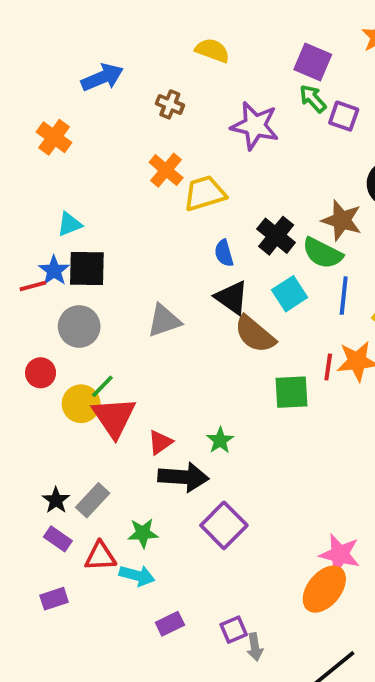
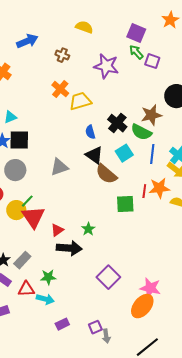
brown star: (342, 220) -> (151, 115), turned -30
purple square: (224, 525) -> (108, 277), moved

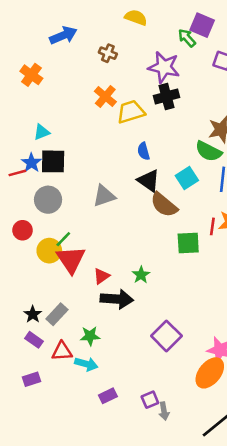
green arrow: (136, 52) -> (187, 38), moved
black cross: (117, 123) -> (166, 96), moved, turned 36

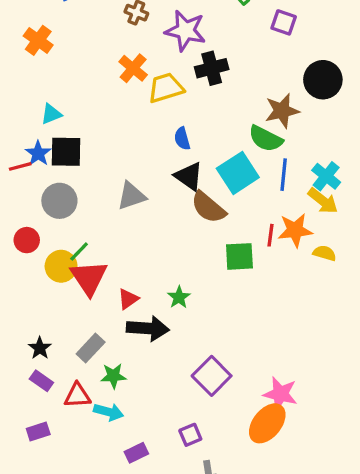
purple star: (164, 67) -> (185, 31), moved
cyan square: (187, 178) -> (238, 173), size x1.4
gray rectangle: (57, 314) -> (91, 348), moved
purple square: (150, 400) -> (190, 435), moved

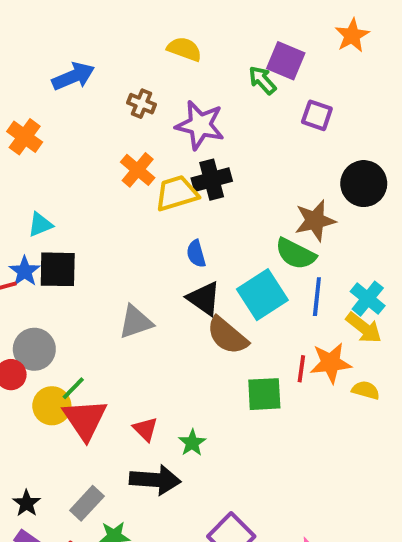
black cross: (212, 68) -> (212, 180), moved
gray circle: (59, 201) -> (34, 349), moved
red triangle: (128, 299) -> (145, 429), moved, turned -40

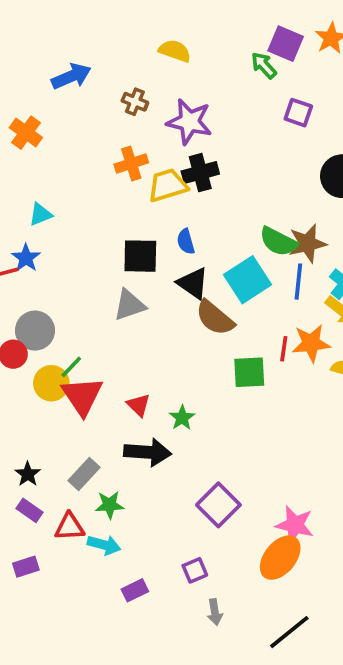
purple square: (286, 61) -> (286, 44), moved
green arrow: (262, 80) -> (264, 65), moved
orange cross: (138, 170) -> (131, 163), turned 32
brown star: (315, 221) -> (307, 243), moved
black square: (58, 269) -> (140, 256), moved

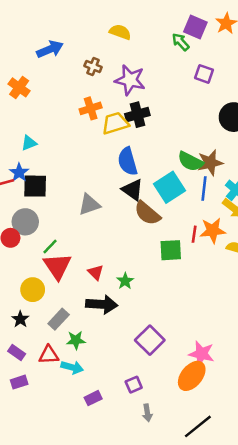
blue semicircle: (186, 242) -> (128, 161), size x1.6
black square: (140, 256) -> (35, 186), moved
yellow circle: (51, 383) -> (33, 290), moved
purple rectangle: (30, 510) -> (17, 352), moved

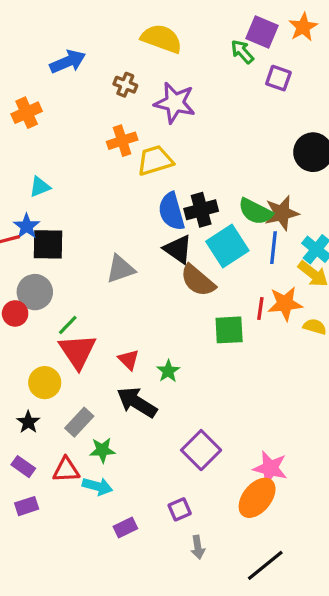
yellow semicircle: (120, 32) -> (162, 39), size x1.4
purple square: (204, 74) -> (278, 78), moved
orange cross: (19, 87) -> (27, 113), turned 30
black cross: (137, 115) -> (201, 210), moved
black arrow: (102, 304) -> (137, 402), turned -152

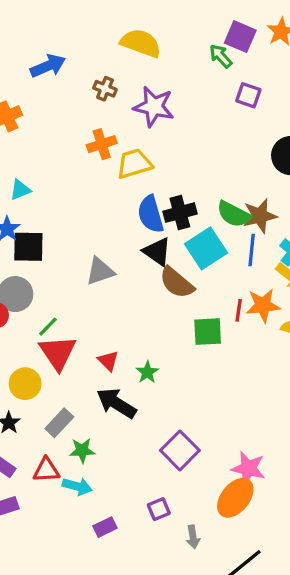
purple square: (278, 78) -> (248, 95), moved
gray arrow: (198, 547) -> (193, 537), moved

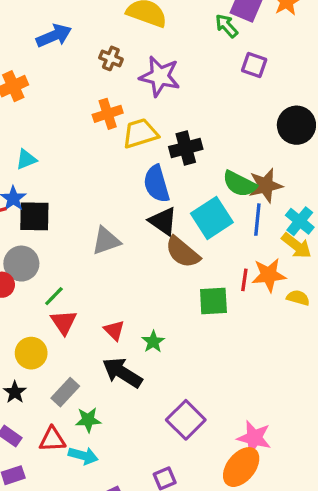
black cross: (180, 213) -> (186, 148), moved
red triangle: (58, 353) -> (64, 322), size x0.7

